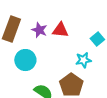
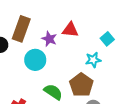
purple star: (39, 30) -> (49, 39), moved

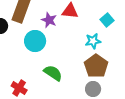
brown pentagon: (81, 85) -> (96, 66), moved

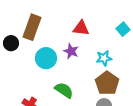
purple star: (49, 20) -> (71, 51), moved
cyan square: (107, 20) -> (123, 29), moved

